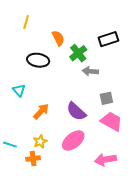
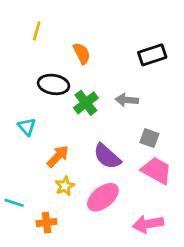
green cross: (78, 53) -> (86, 103), moved
gray square: (106, 98) -> (149, 138), turned 32
yellow star: (40, 142) -> (65, 186), moved

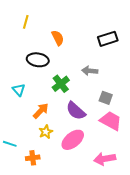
green cross: (86, 103) -> (61, 84), moved

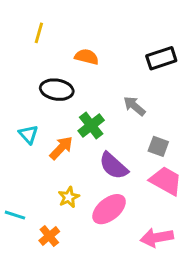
orange semicircle: (58, 38) -> (87, 57), turned -49
gray arrow: (90, 71) -> (134, 106), turned 35
orange arrow: (41, 111) -> (61, 148), moved
orange cross: (33, 158) -> (49, 236), turned -32

